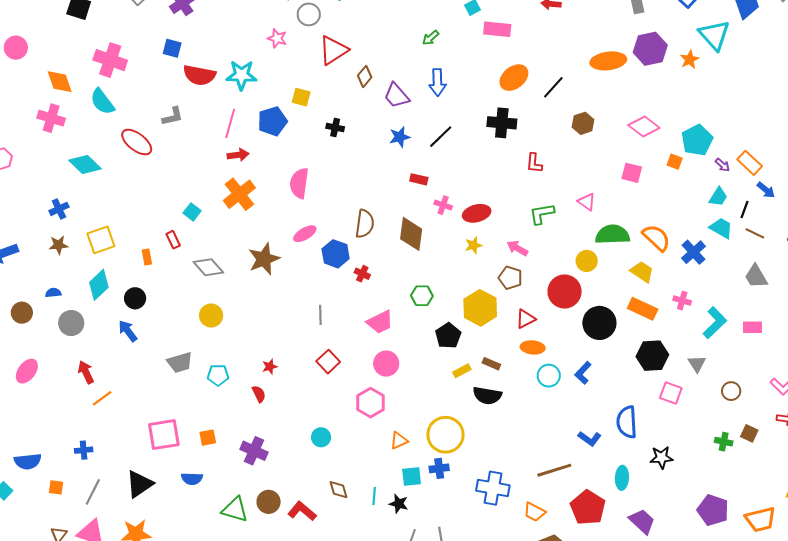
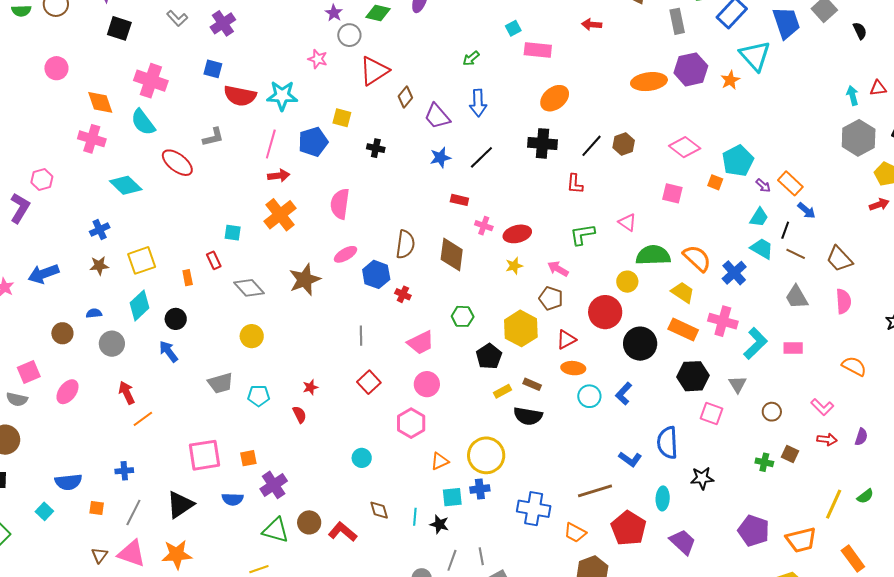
black line: (553, 87) -> (591, 146), moved
cyan square: (192, 212) -> (233, 233), turned -30
pink cross: (682, 301) -> (723, 321), size x1.6
purple cross: (254, 451) -> (274, 485), moved, turned 32

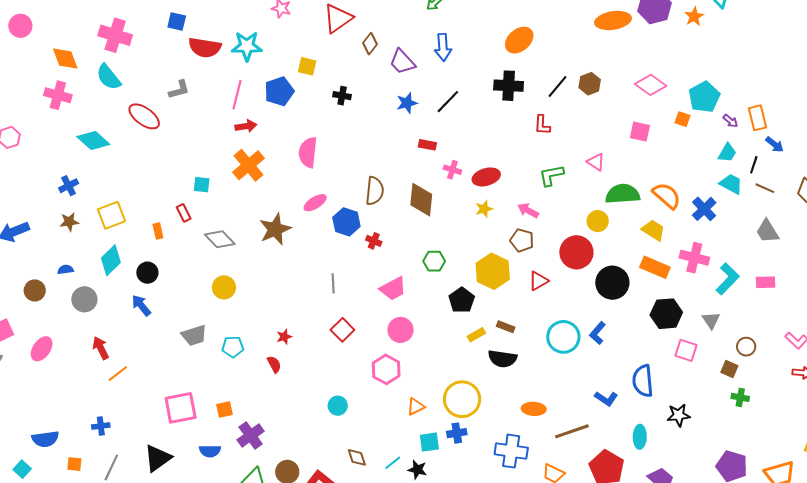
orange rectangle: (790, 183) -> (758, 118), turned 35
orange ellipse: (573, 368) -> (534, 409), moved
cyan circle: (589, 396) -> (563, 337), size x1.4
brown square: (790, 454) -> (729, 369), moved
cyan line: (415, 517) -> (393, 463), turned 48

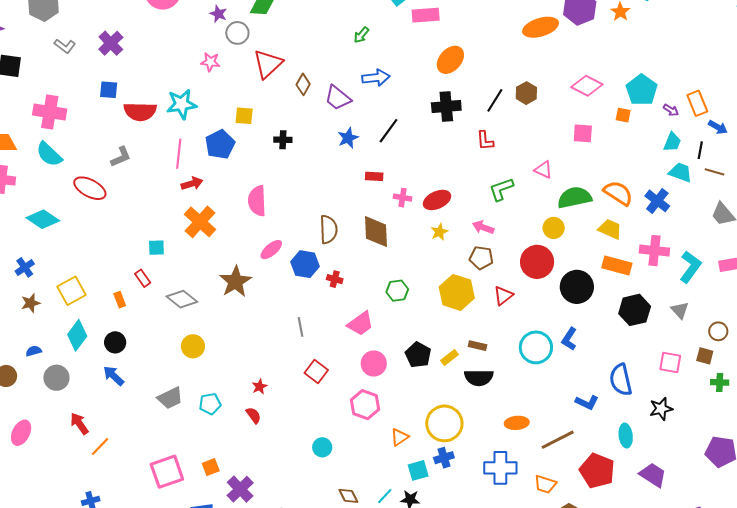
blue arrow: (443, 47) -> (376, 78), turned -84
black pentagon: (462, 300) -> (418, 355), moved
pink square: (686, 350) -> (670, 362), moved

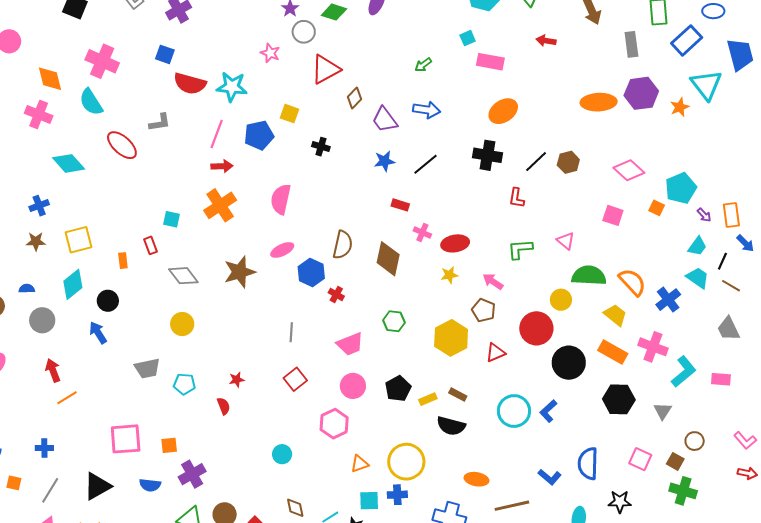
green cross: (720, 382) -> (683, 491), size x1.5

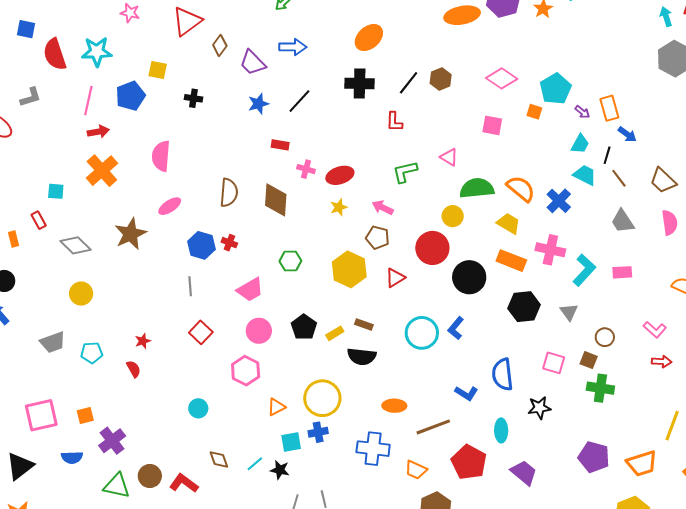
red semicircle: (190, 83) -> (55, 54), turned 64
blue hexagon: (311, 273) -> (201, 245), moved
brown line: (731, 286) -> (619, 178), turned 30

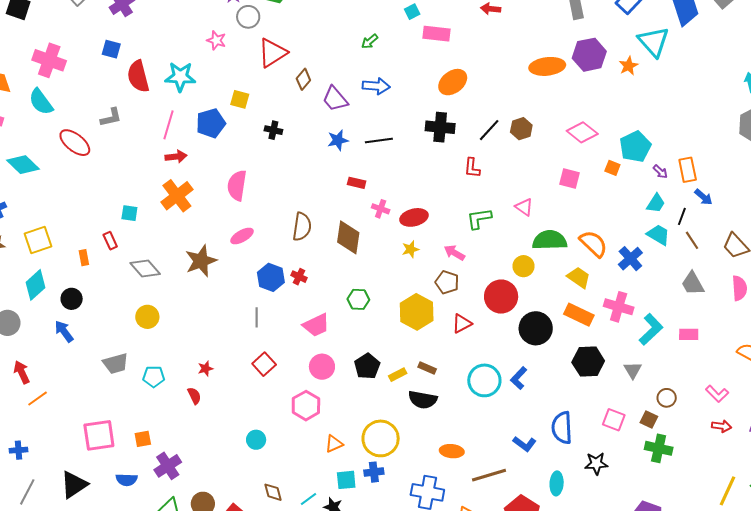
black line: (299, 101) -> (379, 140), turned 36

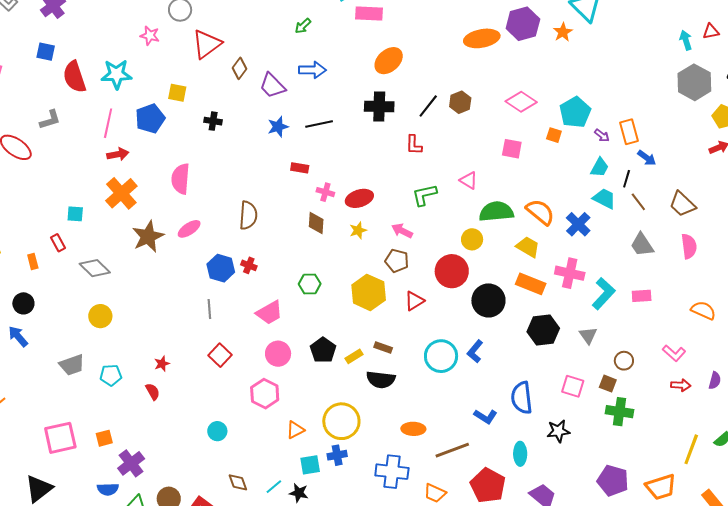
brown diamond: (348, 237) -> (316, 223), moved, size x0.7
brown star: (201, 261) -> (148, 237), moved
blue semicircle: (127, 480) -> (108, 489), moved

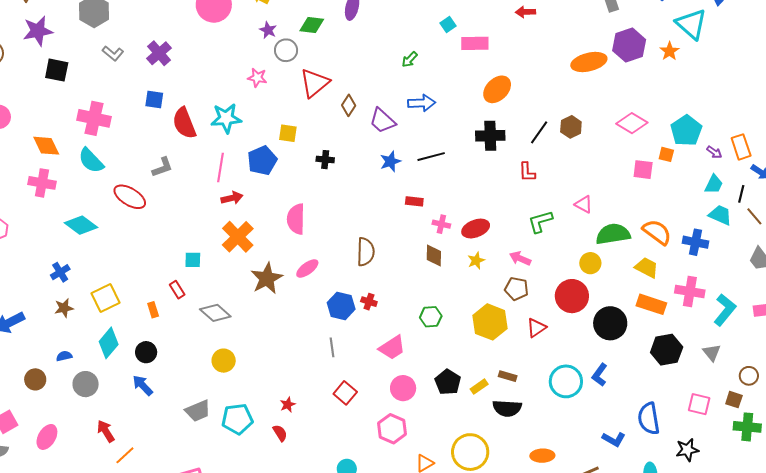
pink square: (512, 149) -> (643, 170), moved
blue cross: (578, 224) -> (696, 242), turned -30
cyan pentagon: (111, 375) -> (237, 419), size x1.4

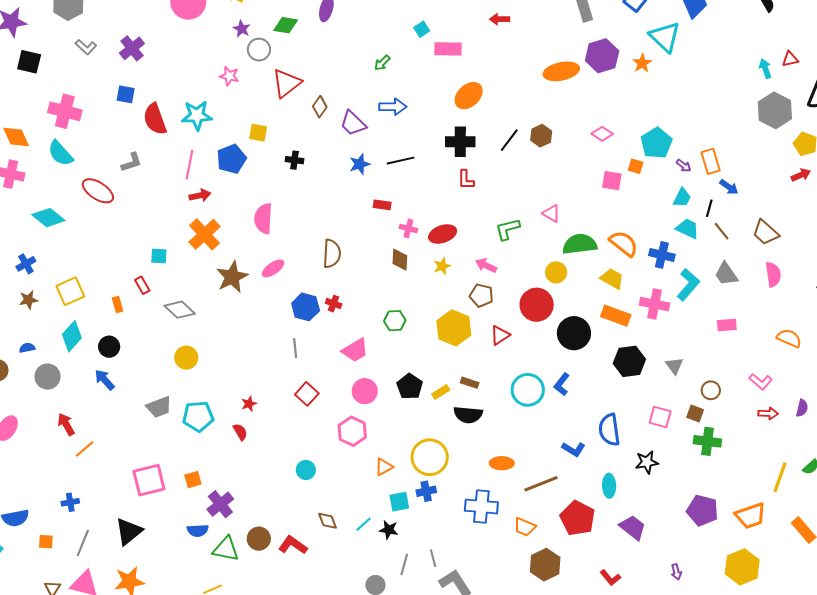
pink diamond: (632, 123) -> (602, 134), size x0.7
red L-shape: (527, 172) -> (466, 180), moved
cyan L-shape: (725, 310) -> (688, 285), moved

